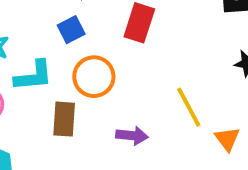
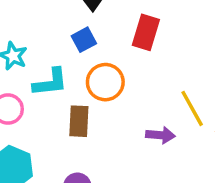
purple arrow: (132, 136) -> (160, 135), moved

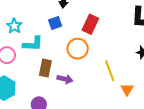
orange circle: (105, 82) -> (78, 49), moved
purple arrow: (160, 135) -> (65, 79), moved

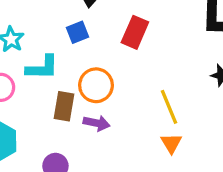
orange circle: (78, 49) -> (96, 85), moved
orange triangle: (127, 89) -> (171, 143), moved

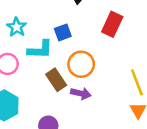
blue square: (78, 32) -> (63, 32), moved
brown rectangle: (64, 106) -> (56, 80), turned -45

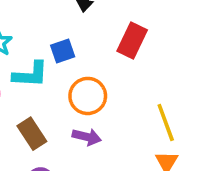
brown rectangle: (56, 80) -> (32, 134), moved

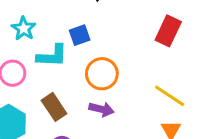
red rectangle: (132, 40) -> (168, 31), moved
yellow line: (166, 122) -> (170, 96), turned -36

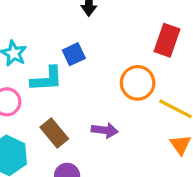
orange circle: (102, 74) -> (138, 83), moved

